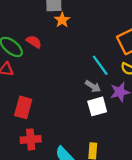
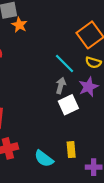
gray arrow: (93, 86) -> (61, 85), turned -98

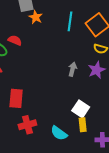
cyan line: (65, 63) -> (70, 21), moved, turned 54
white square: (68, 105) -> (81, 109), moved, turned -30

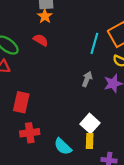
orange star: (36, 17) -> (45, 16), moved
cyan line: (70, 21) -> (94, 43), moved
red semicircle: (15, 40) -> (41, 40), moved

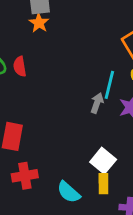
red semicircle: (41, 40) -> (20, 66), moved, turned -128
cyan line: (94, 43) -> (109, 85), moved

